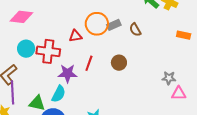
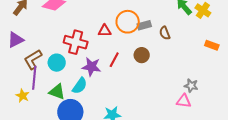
cyan circle: (26, 49) -> (57, 63), moved
brown circle: (119, 63) -> (142, 55), moved
pink triangle: (179, 93) -> (184, 101), moved

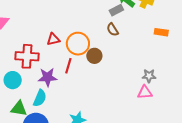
orange circle: (128, 22) -> (78, 44), moved
gray rectangle: (144, 25) -> (116, 10), moved

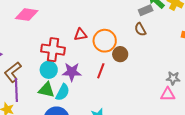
red line: (68, 66) -> (101, 71), moved
cyan circle: (13, 80) -> (49, 70), moved
green triangle: (19, 109) -> (46, 90), moved

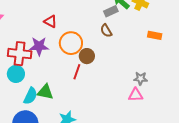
red triangle: (80, 35) -> (50, 21), moved, turned 40
red line: (101, 71) -> (77, 72), moved
purple star: (72, 72) -> (39, 46), moved
green triangle: (46, 90) -> (45, 92), moved

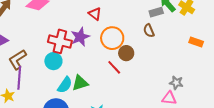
purple star: (39, 46) -> (80, 37), turned -30
red line: (77, 72) -> (114, 67), turned -70
green triangle: (45, 92) -> (80, 83), turned -36

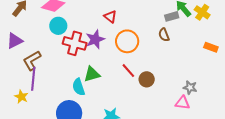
brown circle: (126, 53) -> (147, 79), moved
cyan circle: (53, 61) -> (58, 26), moved
green triangle: (80, 83) -> (92, 74), moved
cyan semicircle: (65, 85) -> (79, 87), turned 126

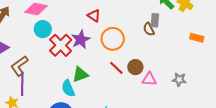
gray rectangle: (172, 16) -> (155, 20), moved, turned -64
red cross: (75, 43) -> (61, 45), turned 35
brown circle: (147, 79) -> (135, 67), moved
pink triangle: (183, 103) -> (149, 79), moved

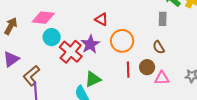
brown semicircle: (149, 29) -> (159, 47), moved
red line: (116, 68) -> (128, 70), turned 49

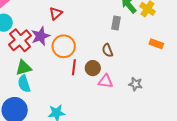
red triangle: (101, 19) -> (56, 13), turned 40
orange circle: (122, 41) -> (64, 46), moved
green triangle: (93, 79) -> (24, 68), moved

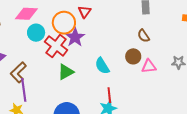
orange circle: (64, 46) -> (64, 23), moved
red line: (74, 67) -> (109, 95), moved
cyan semicircle: (24, 84) -> (102, 66), moved

